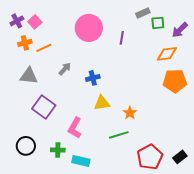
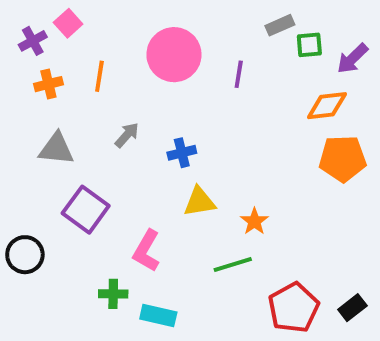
pink square: (35, 22) -> (68, 23), moved
orange line: (44, 48) -> (99, 76), moved, turned -56
black circle: (26, 146) -> (25, 255), moved

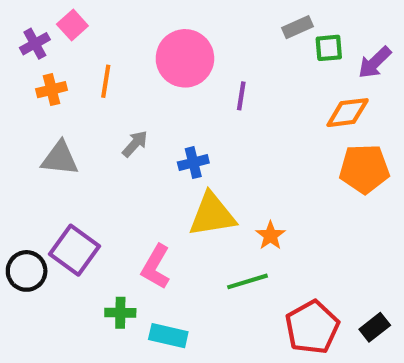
purple line: (239, 74) -> (241, 96), moved
yellow triangle: (199, 202) -> (212, 215), size x1.4
purple square: (86, 210) -> (74, 250), moved

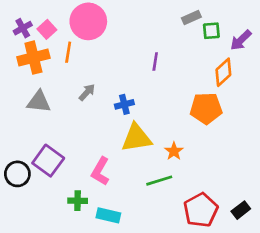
pink square: (72, 25) -> (47, 29), moved
pink circle: (185, 58) -> (88, 21), moved
orange cross: (52, 90) -> (33, 58), size x1.6
orange diamond: (348, 113) -> (223, 72), turned -36
orange pentagon: (364, 169) -> (206, 108), moved

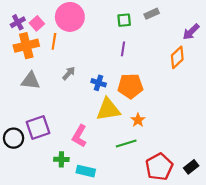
green square: (211, 31) -> (124, 20), moved
blue cross: (124, 104) -> (99, 83), turned 32
orange pentagon: (206, 108) -> (130, 86), moved
purple square: (48, 161) -> (38, 127), turned 35

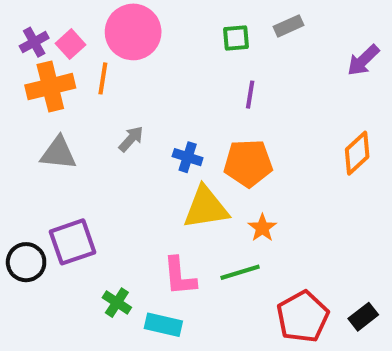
purple line: (123, 49) -> (250, 95), moved
orange diamond: (177, 57) -> (357, 153), moved
pink L-shape: (79, 136) -> (180, 276), moved, turned -35
green cross: (61, 159) -> (117, 303), turned 32

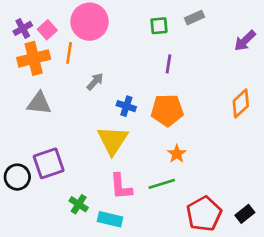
gray arrow: (131, 139) -> (95, 82), moved
yellow triangle: (206, 208) -> (113, 140), moved, turned -48

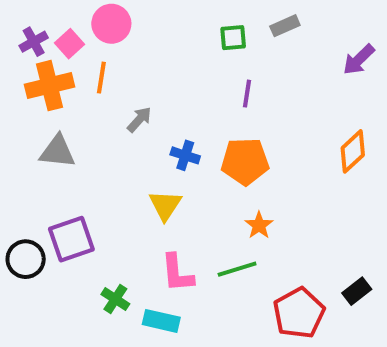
pink circle: (90, 22) -> (111, 24), moved, size x0.7
yellow triangle: (113, 140) -> (165, 205), size x0.7
black rectangle: (245, 214) -> (357, 291), moved

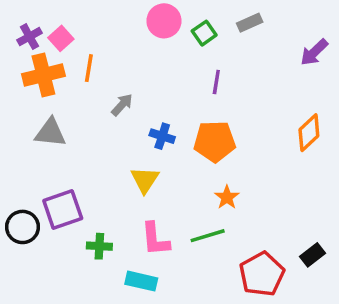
pink circle: (111, 24) -> (164, 21), moved
green square: (233, 38) -> (204, 33), turned -30
green cross: (115, 299) -> (99, 246), moved, turned -30

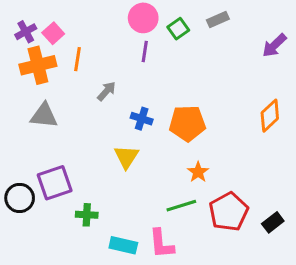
purple line: (216, 82) -> (145, 52), moved
pink L-shape: (155, 239) -> (161, 244), moved
red pentagon: (262, 274) -> (229, 212), moved

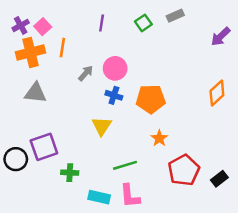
pink circle: (143, 18) -> (115, 68), moved
purple line: (145, 52) -> (102, 23), moved
green line: (181, 206) -> (125, 165), moved

